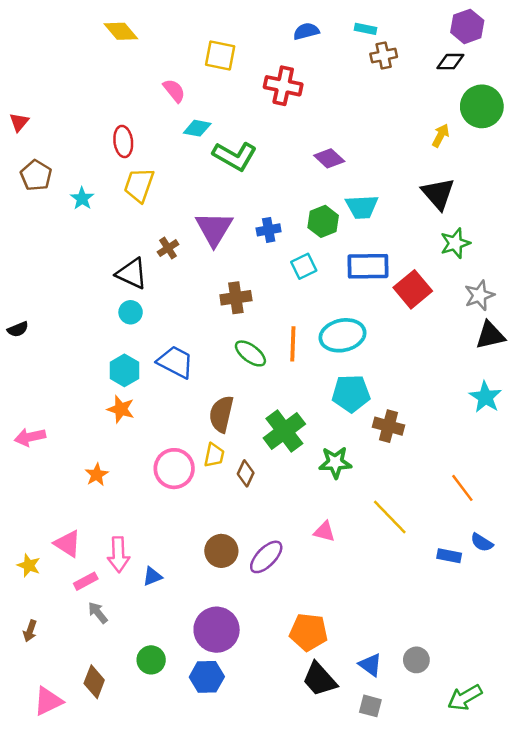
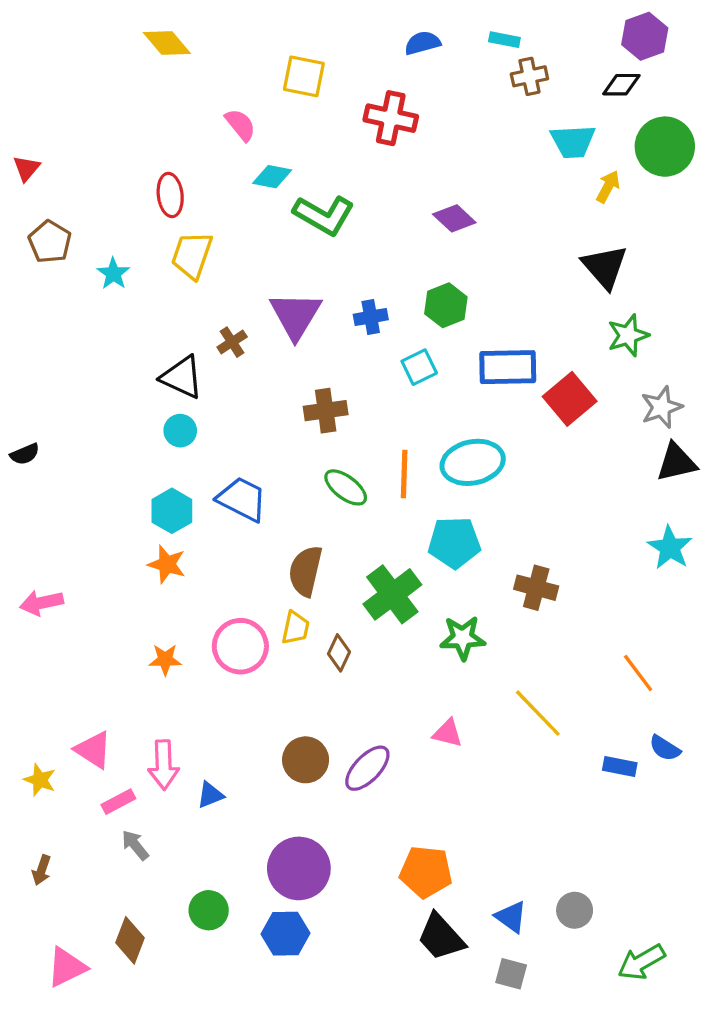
cyan trapezoid: (362, 207) -> (573, 142), moved
cyan pentagon: (351, 393) -> (454, 543), moved
orange star: (97, 475) -> (165, 660), moved, turned 30

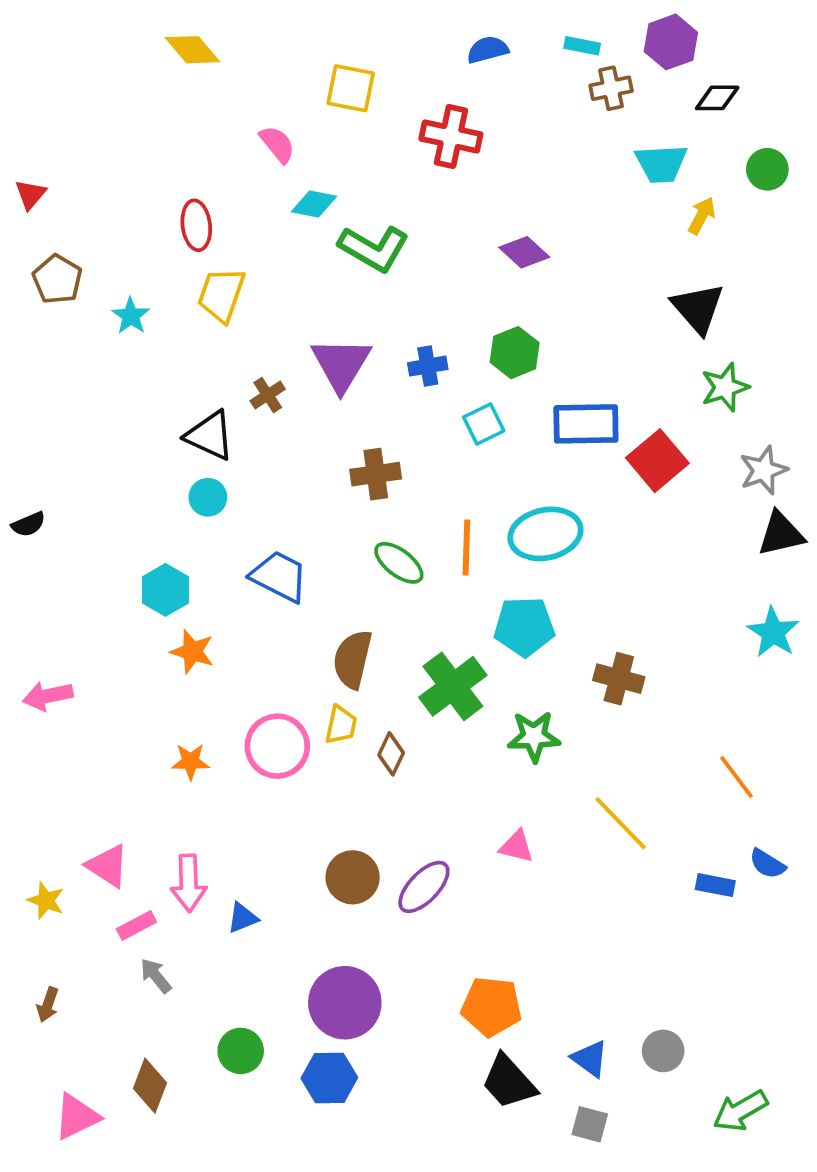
purple hexagon: (645, 36) -> (671, 42), moved
green circle: (665, 147) -> (767, 169), size x0.6
cyan hexagon: (172, 511) -> (165, 590), moved

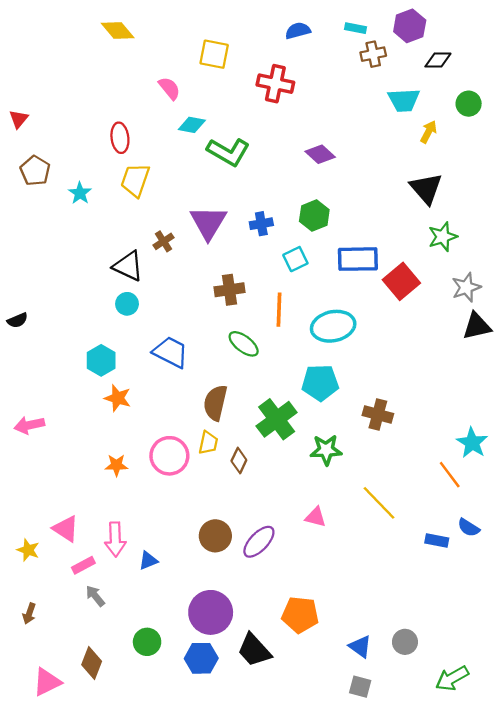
orange line: (466, 547) -> (279, 310), moved
cyan star: (773, 632) -> (472, 443), moved
black trapezoid: (509, 1082) -> (254, 650), moved

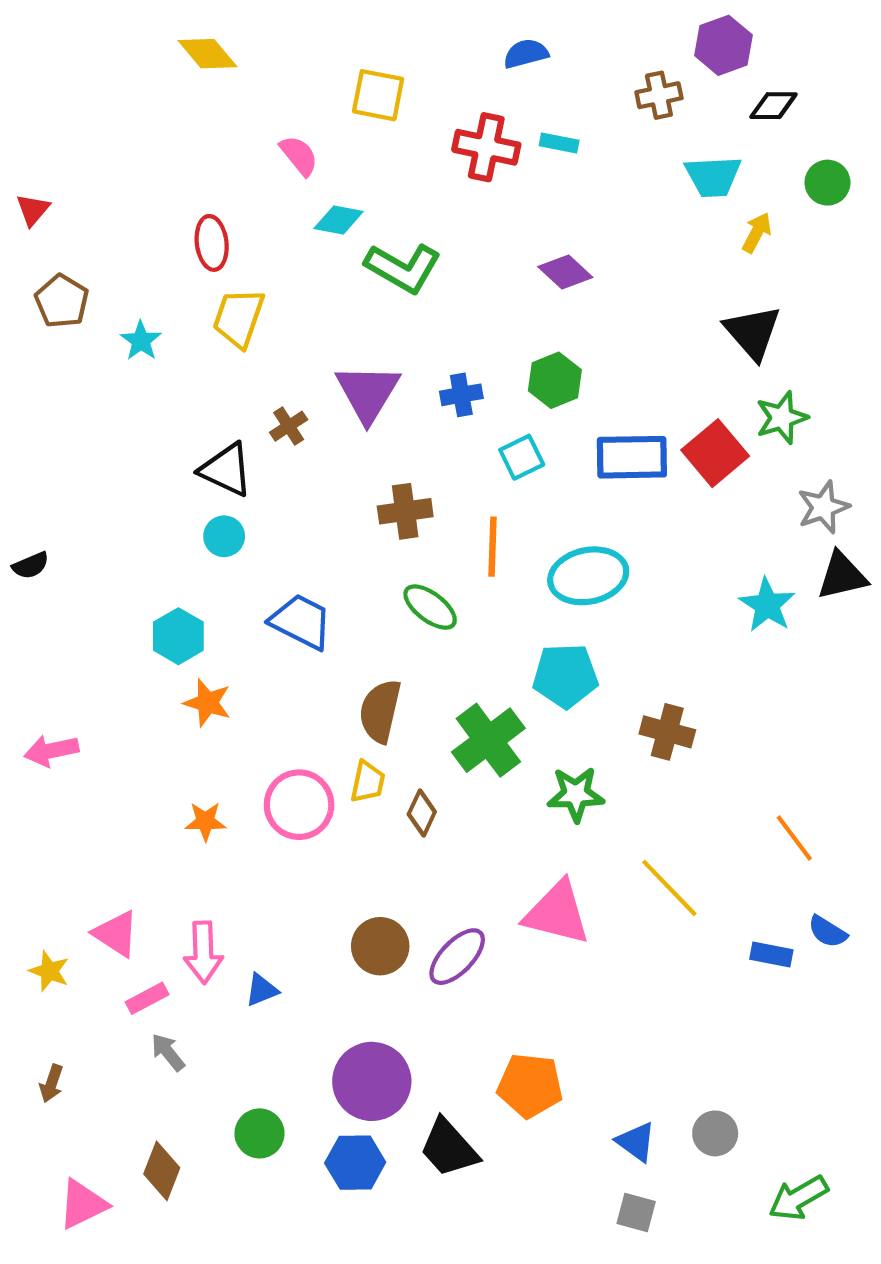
cyan rectangle: (356, 28) -> (559, 143), moved
red square: (401, 281) -> (715, 453), moved
cyan star: (472, 443) -> (767, 605), moved
pink triangle: (315, 517) -> (557, 913), size x1.8

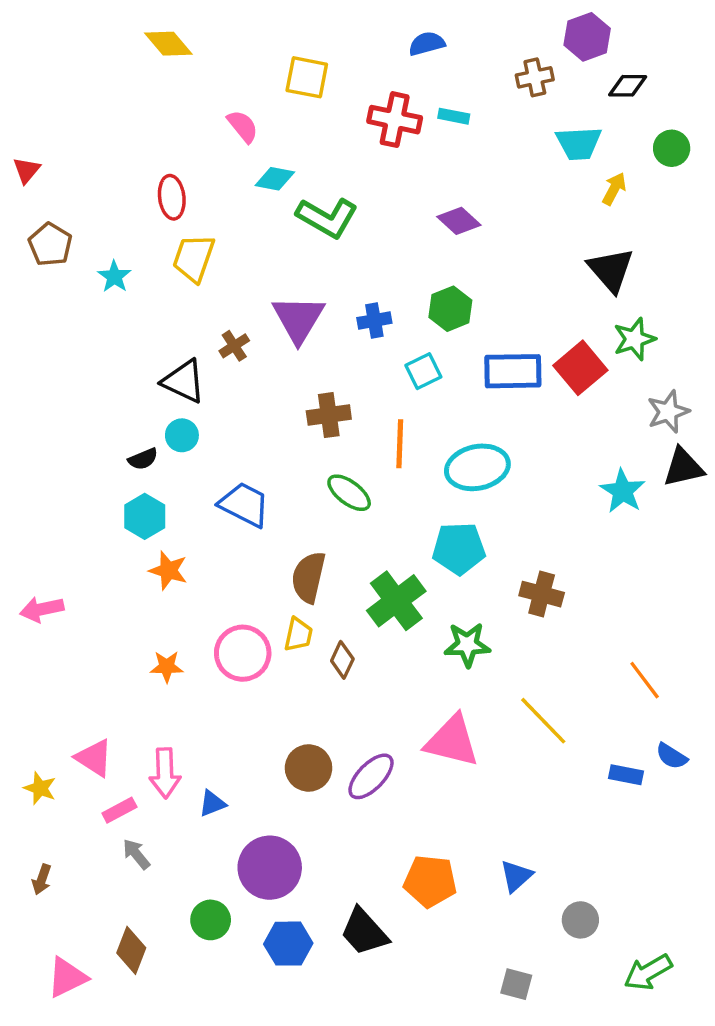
black semicircle: (31, 565) -> (143, 459), moved
purple circle: (372, 1081) -> (270, 868), moved
blue triangle: (636, 1142) -> (516, 876), moved, turned 42

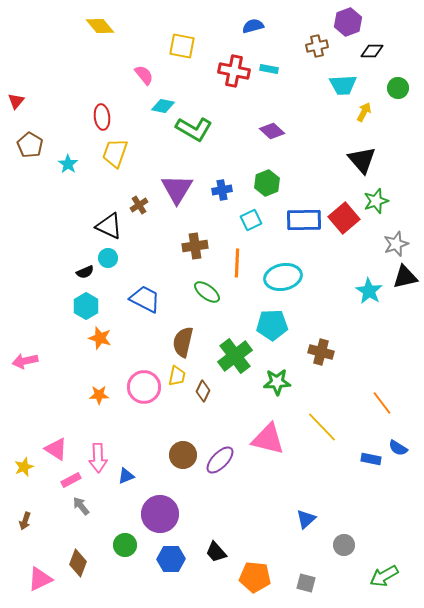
yellow star: (40, 788) -> (24, 467), turned 30
orange pentagon: (430, 881) -> (255, 577), moved
black trapezoid: (364, 932) -> (216, 552), size x0.7

